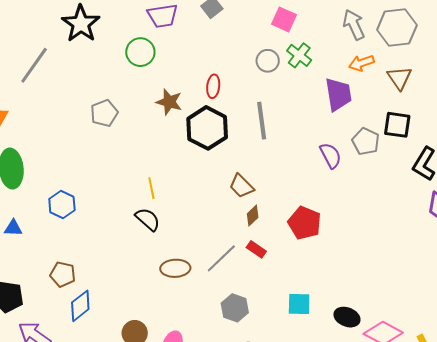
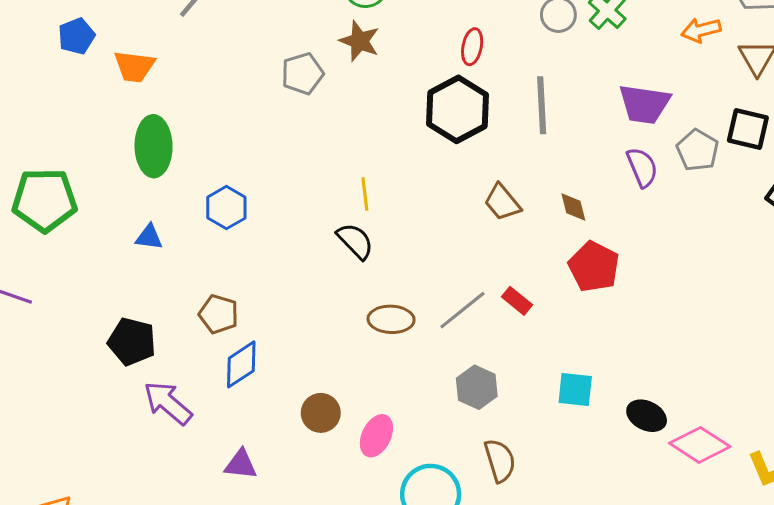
purple trapezoid: (338, 94) -> (644, 104), moved, turned 102
brown star: (169, 102) -> (359, 41), moved
brown diamond: (253, 216) -> (573, 207), moved, turned -65

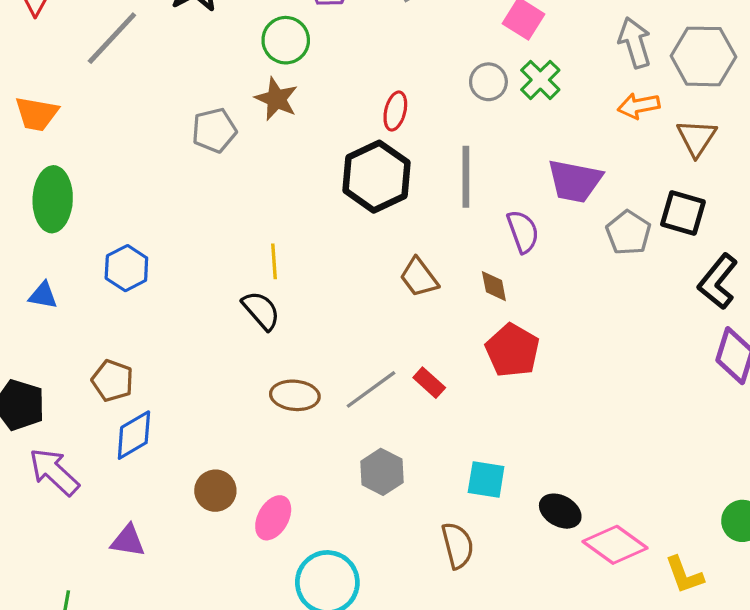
purple semicircle: (642, 167) -> (523, 232), moved
brown semicircle: (500, 460) -> (458, 545), moved

